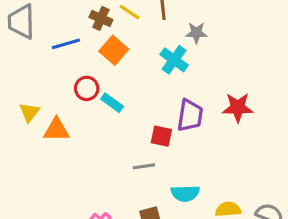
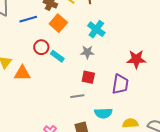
gray star: (196, 33) -> (87, 52), moved
purple trapezoid: (190, 115) -> (120, 84), moved

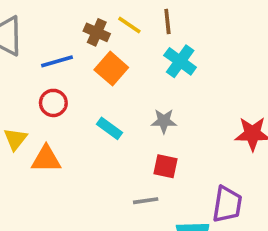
cyan cross: (96, 29) -> (180, 61), moved
red circle: (41, 47) -> (53, 103), moved
purple trapezoid: (120, 84) -> (227, 204), moved

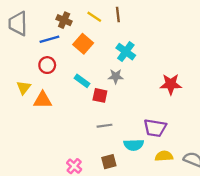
brown cross: (97, 32) -> (64, 20), moved
cyan cross: (180, 61) -> (126, 52), moved
red square: (166, 166) -> (100, 95), moved
purple trapezoid: (227, 204) -> (155, 128), turned 90

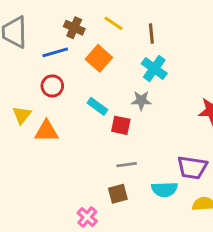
brown line: (118, 15) -> (151, 34), moved
brown square: (109, 162) -> (118, 194), moved

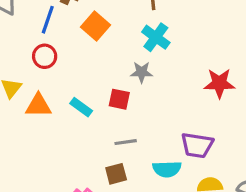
blue line: (55, 52) -> (48, 20), turned -55
cyan rectangle: (97, 106) -> (81, 107), moved

